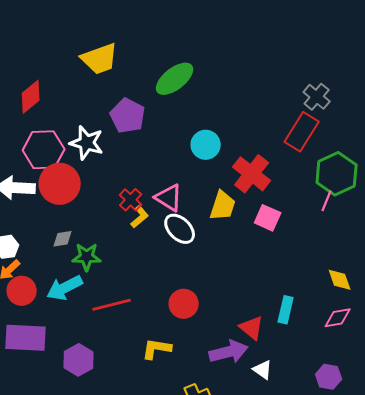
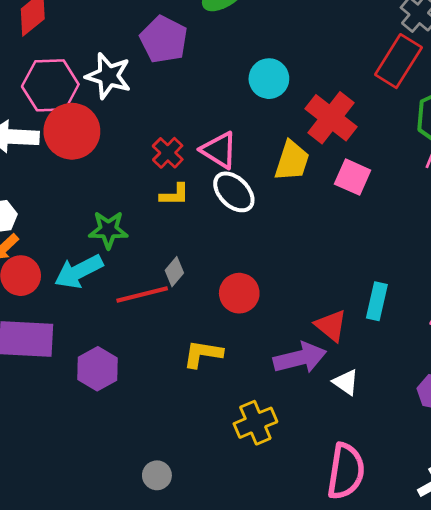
yellow L-shape: (140, 217) -> (174, 195), moved, turned 40
gray diamond: (63, 239) -> (174, 272), moved, turned -40

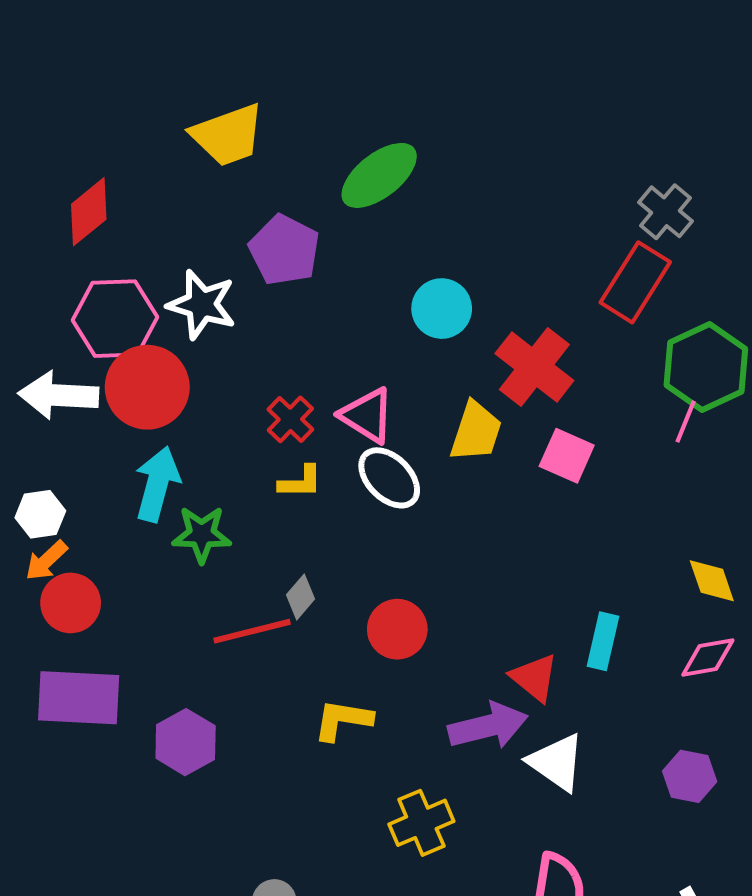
cyan arrow: (79, 272) -> (157, 484), moved, turned 132
white triangle: (346, 382) -> (557, 762), size x1.5

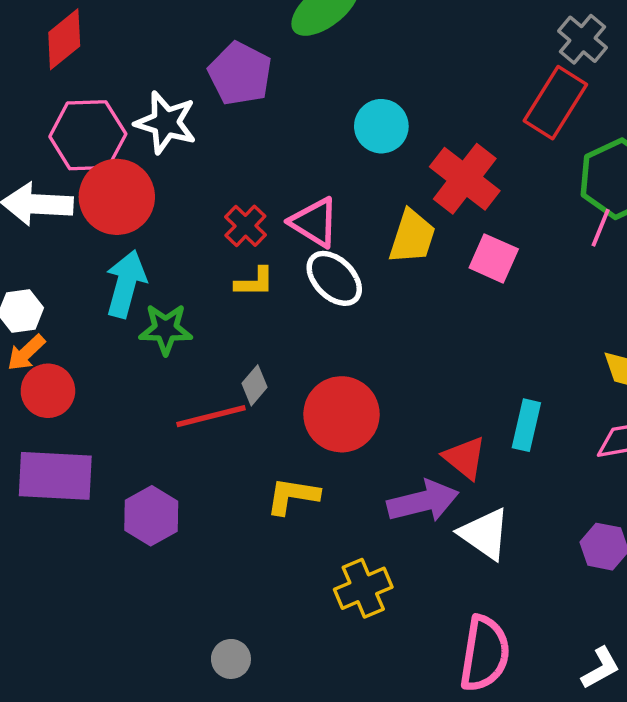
red circle: (397, 629) -> (341, 414), size x1.4

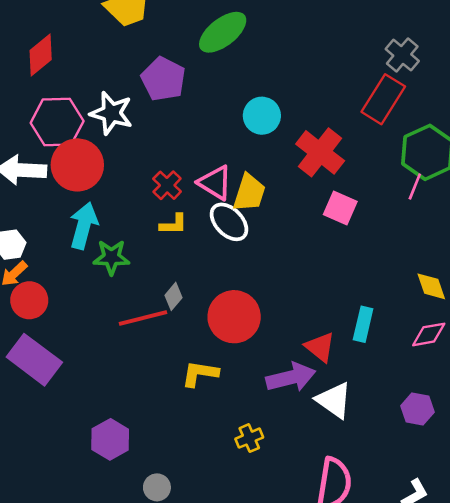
yellow trapezoid: (412, 237) -> (249, 193), moved
purple rectangle: (55, 476) -> (34, 360), turned 34
purple hexagon: (151, 516) -> (110, 439), moved
yellow cross: (363, 588) -> (249, 438), size x0.7

